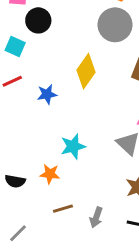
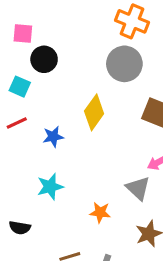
cyan star: (73, 146) -> (50, 187), moved
orange star: (50, 174) -> (100, 212), moved

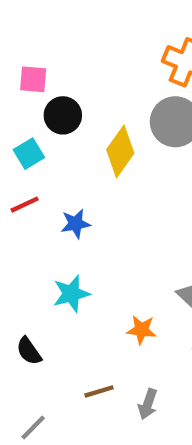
cyan square: (20, 87) -> (29, 154), turned 35
yellow diamond: (94, 112) -> (120, 151), moved
black semicircle: (20, 228) -> (29, 351), turned 45

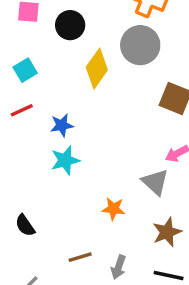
black circle: (63, 115) -> (70, 25), moved
cyan star: (71, 294) -> (65, 160), moved

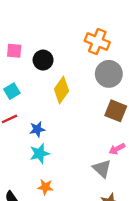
gray circle: (140, 45) -> (109, 74), moved
orange star: (114, 209) -> (45, 187), moved

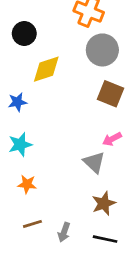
yellow diamond: (61, 90) -> (46, 69), turned 36
blue star: (37, 129) -> (17, 102), moved

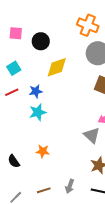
cyan star: (20, 144) -> (38, 112), moved
brown line: (32, 224) -> (44, 190), moved

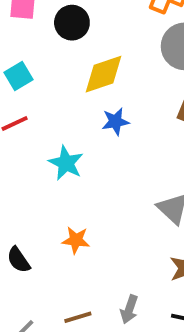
blue star: (36, 91) -> (115, 121), moved
cyan star: (38, 112) -> (66, 163), turned -30

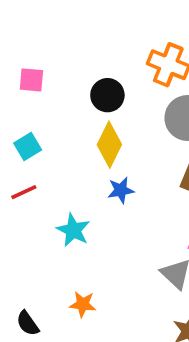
black circle: (72, 23) -> (107, 95), moved
yellow diamond: (104, 74) -> (109, 145), turned -45

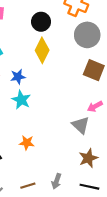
blue star: (121, 190) -> (18, 77), moved

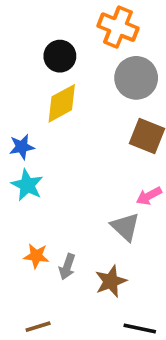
yellow diamond: (42, 50) -> (62, 103), turned 35
brown star: (88, 158) -> (111, 281), moved
gray arrow: (56, 181) -> (67, 267), moved

